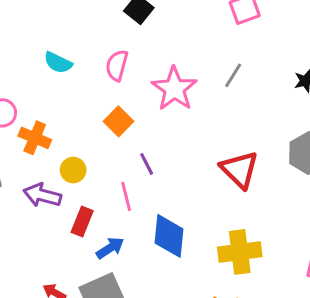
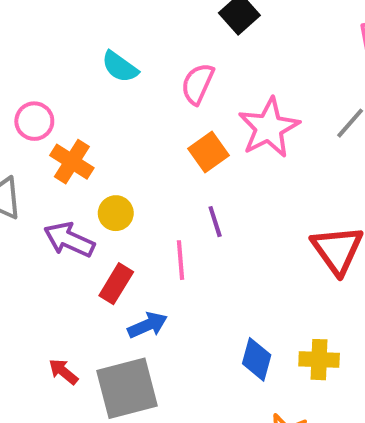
orange square: (119, 121) -> (208, 152), moved
blue diamond: (169, 236) -> (257, 359), moved, size x0.7
yellow cross: (240, 252) -> (319, 360), size x0.7

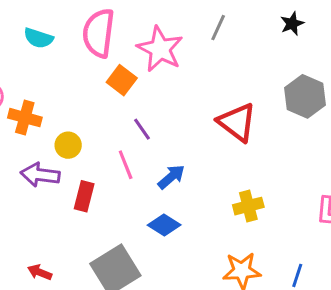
pink semicircle: (198, 84) -> (99, 33), size x1.5
blue arrow: (148, 325) -> (171, 177), moved
blue diamond: (257, 359) -> (164, 225), moved, turned -56
red arrow: (63, 372) -> (40, 272), moved

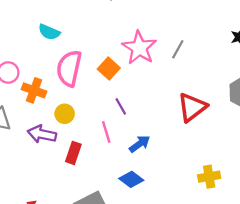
gray line: (218, 28) -> (178, 49), moved
pink semicircle: (99, 33) -> (69, 68), moved
red triangle: (237, 122) -> (192, 107), turned 40
yellow cross: (248, 206) -> (209, 177), moved

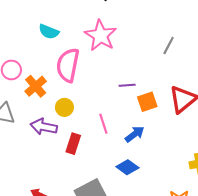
pink star: (139, 48) -> (101, 35), moved
orange square: (109, 69) -> (147, 102), moved, turned 30
orange cross: (34, 90) -> (36, 86), turned 30
purple line: (121, 106) -> (127, 85), moved, turned -63

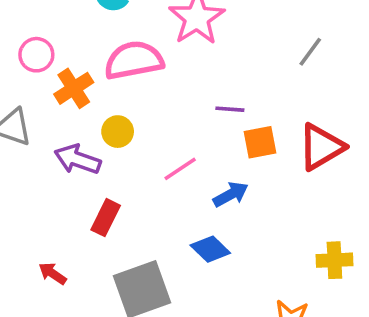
pink semicircle: (68, 65) -> (134, 60), turned 60
pink line: (103, 124) -> (180, 169), turned 66
red rectangle: (73, 144) -> (106, 218), moved

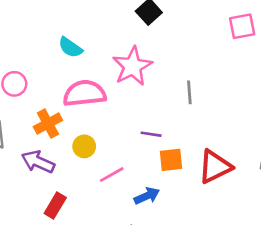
gray line: (310, 52) -> (189, 92), moved, turned -45
orange cross: (74, 88) -> (48, 124), moved
yellow circle: (118, 132) -> (84, 146), moved

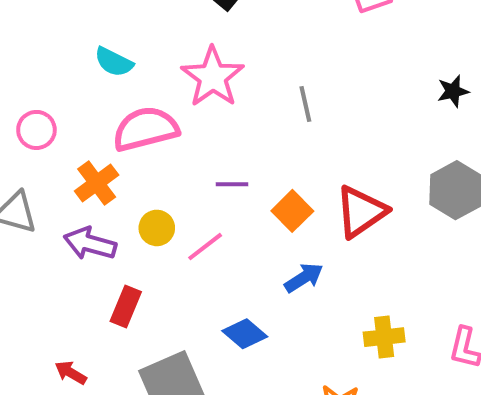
purple line: (151, 134) -> (232, 184), moved
yellow circle: (84, 146) -> (157, 228), moved
orange square: (171, 160) -> (292, 211), turned -30
blue arrow: (147, 196) -> (304, 278), moved

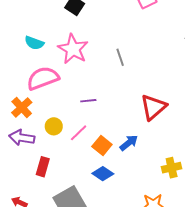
cyan semicircle: (114, 62) -> (34, 43), moved
orange square: (292, 211) -> (102, 146), moved

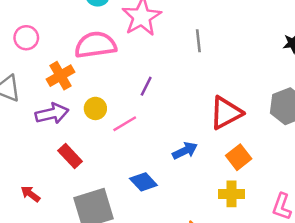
purple line: (88, 101) -> (146, 86), turned -70
purple arrow: (22, 138) -> (52, 114), turned 145
orange square: (102, 146) -> (239, 157), moved
red rectangle: (43, 167) -> (70, 156), turned -72

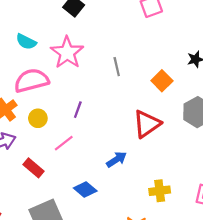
yellow circle: (95, 108) -> (38, 118), moved
red rectangle: (70, 156) -> (33, 168), moved
orange square: (239, 157) -> (162, 81), moved

